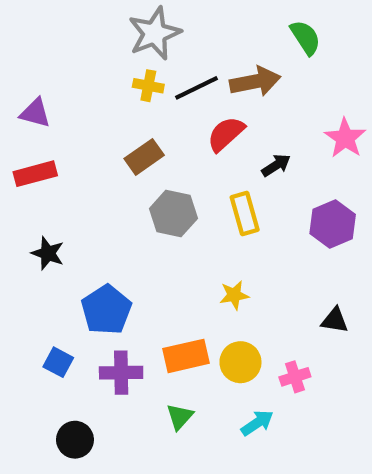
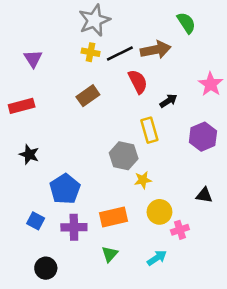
purple triangle: (35, 113) -> (33, 59), moved, turned 42
red semicircle: (226, 134) -> (138, 82), turned 105
gray hexagon: (173, 213) -> (124, 156), moved
yellow circle: (240, 362) -> (159, 212), moved

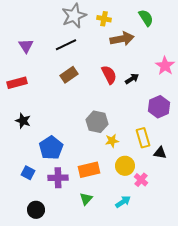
yellow cross: (91, 52) -> (104, 19), moved
black line: (120, 54) -> (66, 45), moved
red semicircle: (138, 82) -> (109, 75), moved
yellow rectangle: (149, 130) -> (143, 138), moved
pink cross: (180, 230) -> (141, 180), turned -32

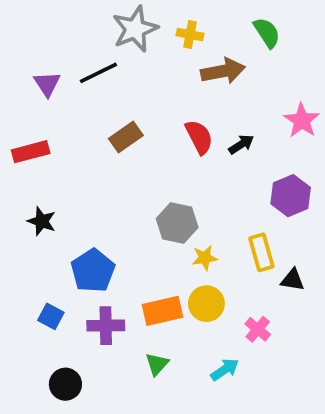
black line: (66, 45) -> (98, 73), moved
yellow circle: (125, 166) -> (206, 304), moved

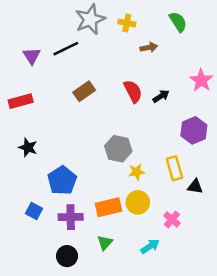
brown arrow: (223, 71) -> (149, 47), size x0.6
black circle: (65, 384) -> (67, 256), moved

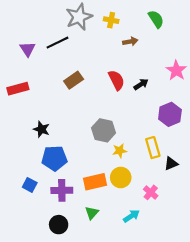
black star: (28, 147) -> (41, 129), moved
blue pentagon: (62, 180) -> (54, 158), turned 30
black triangle: (195, 187) -> (171, 164), turned -32

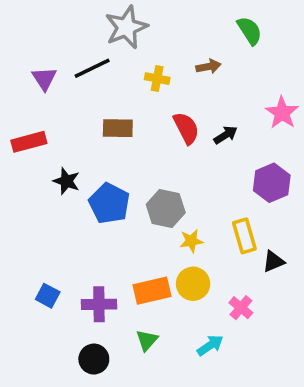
yellow cross: (111, 20) -> (157, 79), moved
brown rectangle: (74, 80) -> (118, 128), turned 36
black star: (41, 129) -> (66, 181), moved
blue pentagon: (54, 158) -> (109, 203), moved, turned 30

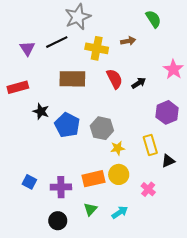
yellow cross: (157, 79) -> (97, 48), size x1.5
brown rectangle: (118, 128) -> (72, 79), size x1.4
cyan arrow: (210, 345) -> (120, 212), moved

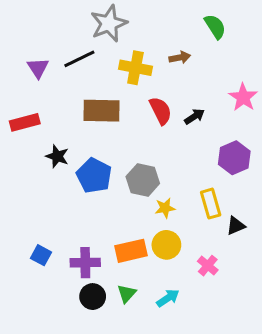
black circle: (58, 221) -> (93, 297), moved

